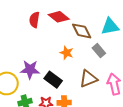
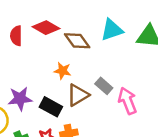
gray rectangle: (99, 51) -> (104, 86), moved
brown triangle: (88, 79) -> (78, 95), moved

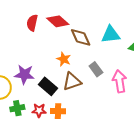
gray rectangle: (104, 86) -> (96, 69), moved
pink arrow: (127, 101) -> (119, 81), moved

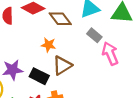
gray rectangle: (96, 69) -> (94, 35), moved

